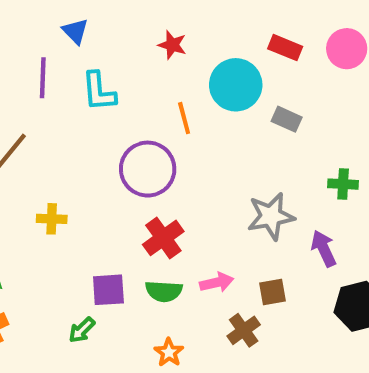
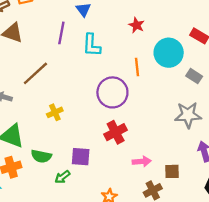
gray star: (271, 216) -> (188, 115), moved
yellow cross: (52, 219) -> (55, 112), turned -35
green semicircle: (164, 291) -> (41, 156), moved

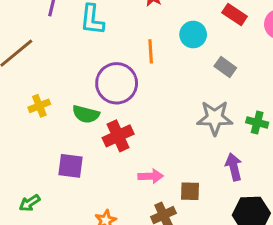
cyan circle: (169, 53) -> (193, 35), size x0.7
green semicircle: (41, 156) -> (86, 114), moved
green arrow: (62, 177) -> (30, 203), moved

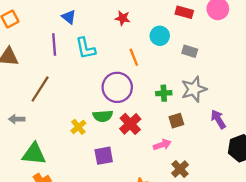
yellow cross: (39, 106) -> (78, 127), moved
green cross: (257, 123) -> (164, 93), moved
brown square: (190, 191) -> (176, 121), moved

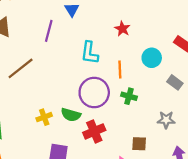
cyan L-shape: (86, 48) -> (90, 53), moved
gray star: (194, 89) -> (166, 120), size x0.7
green cross: (164, 93) -> (129, 96), moved

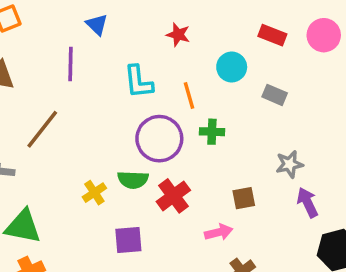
gray star: (166, 120) -> (289, 164), moved

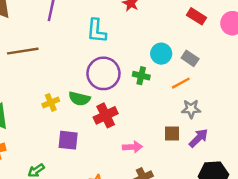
cyan circle: (232, 67) -> (161, 54), moved
orange line: (189, 96) -> (181, 83), moved, turned 66
brown line: (42, 129) -> (23, 51), turned 32
brown square: (244, 198) -> (172, 134), moved
purple arrow: (307, 202) -> (199, 138), turned 60

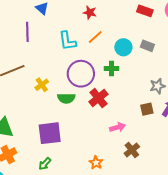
orange line: (181, 83) -> (95, 37), moved
yellow cross: (51, 102) -> (42, 85), moved
red cross: (106, 115) -> (98, 98), moved
purple square: (68, 140) -> (50, 133), moved, size x1.4

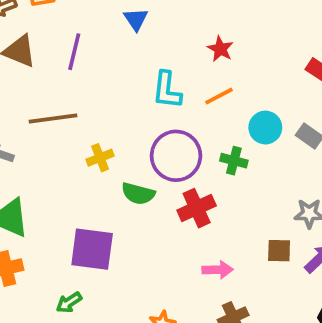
purple line: (27, 32) -> (74, 52), moved

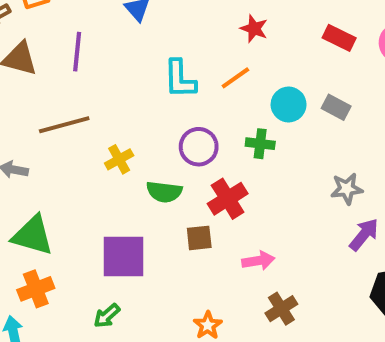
red star: (220, 49) -> (254, 29), moved
purple circle: (176, 156) -> (199, 147), size x0.7
brown square: (279, 251) -> (199, 238), moved

